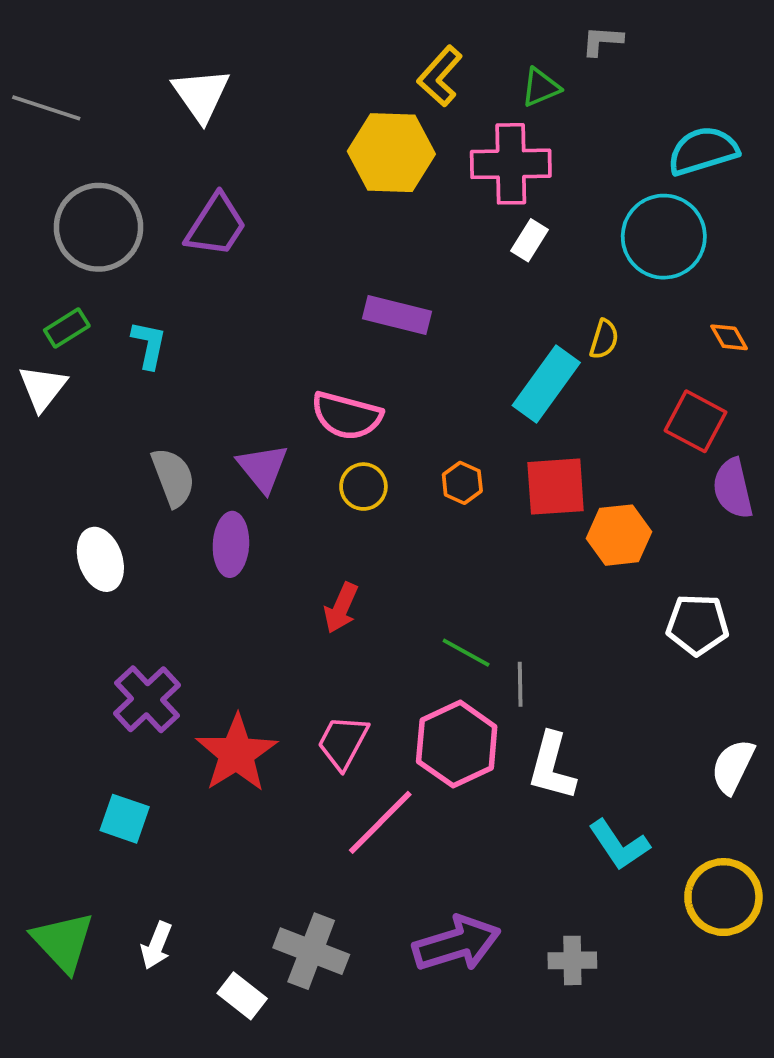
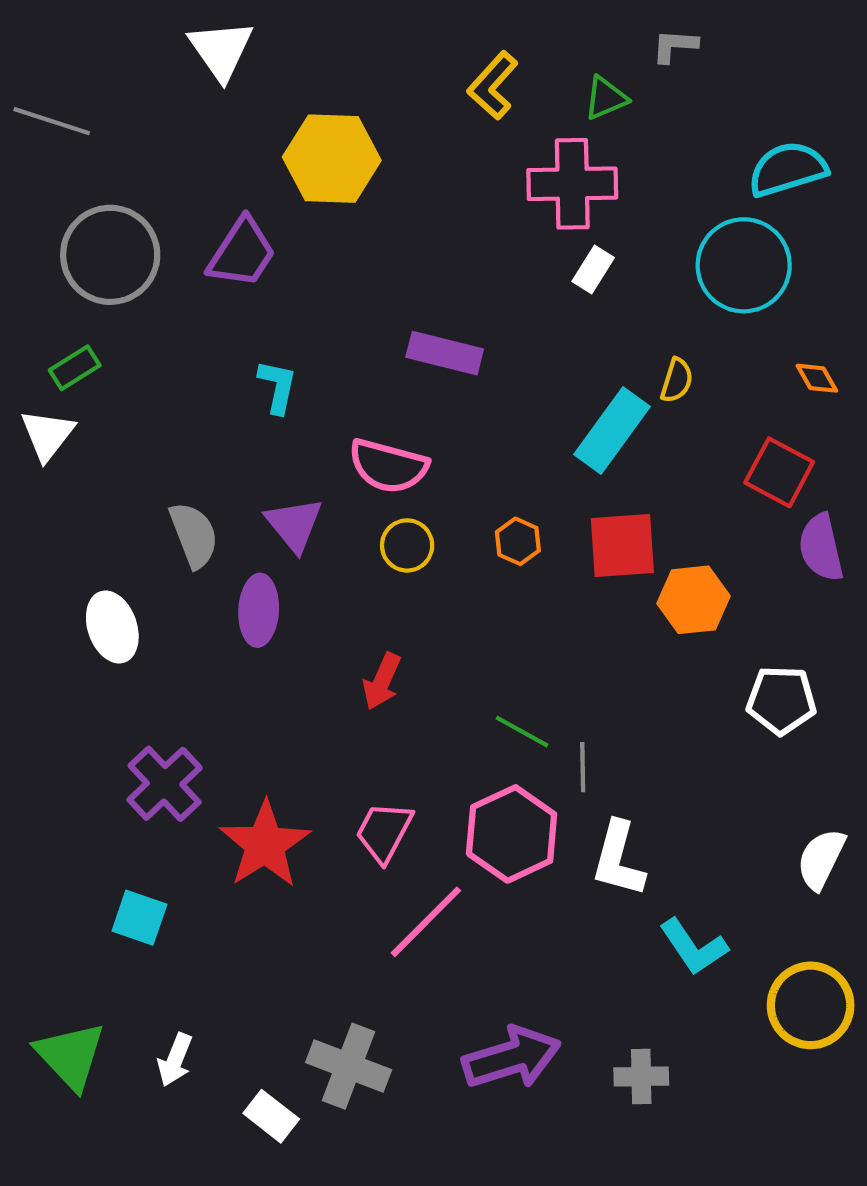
white triangle: (201, 95) -> (221, 50), moved
yellow hexagon: (391, 153) -> (332, 159), moved
cyan L-shape: (149, 345) -> (277, 387), moved

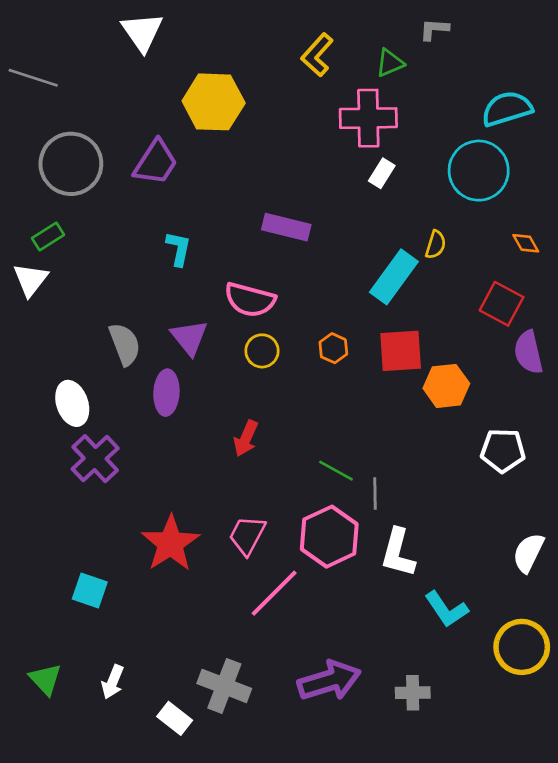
purple cross: (165, 784) -> (95, 459), moved
green triangle: (70, 1056) -> (45, 679), size x0.7

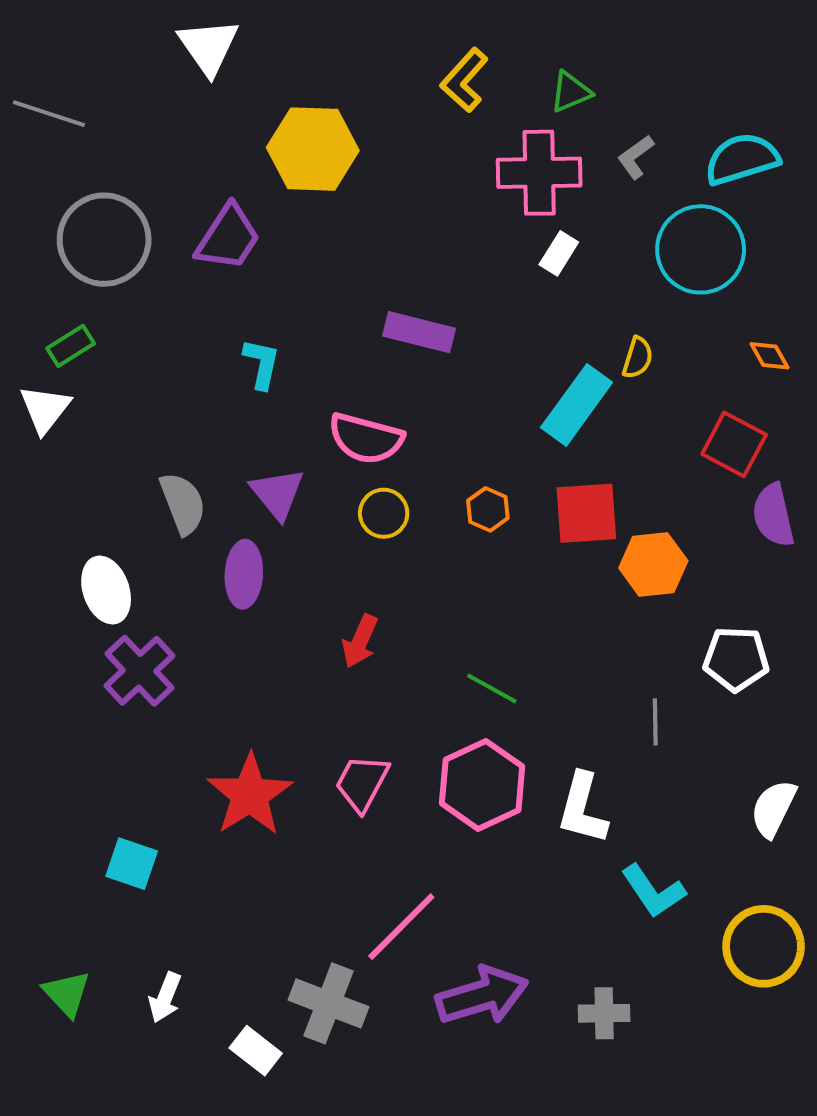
gray L-shape: (434, 29) -> (636, 157), moved, turned -40
gray line: (375, 494) -> (655, 722), moved
pink line: (274, 593) -> (401, 927), moved

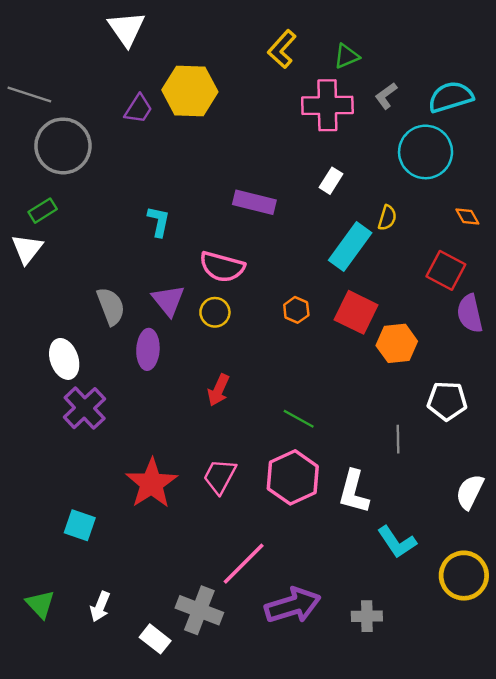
gray line: (49, 114) -> (29, 95), moved
purple trapezoid: (228, 238) -> (138, 109), moved, size x0.7
white rectangle: (559, 253) -> (331, 181), moved
yellow circle: (384, 513) -> (215, 312), moved
red square: (586, 513) -> (356, 312), turned 30

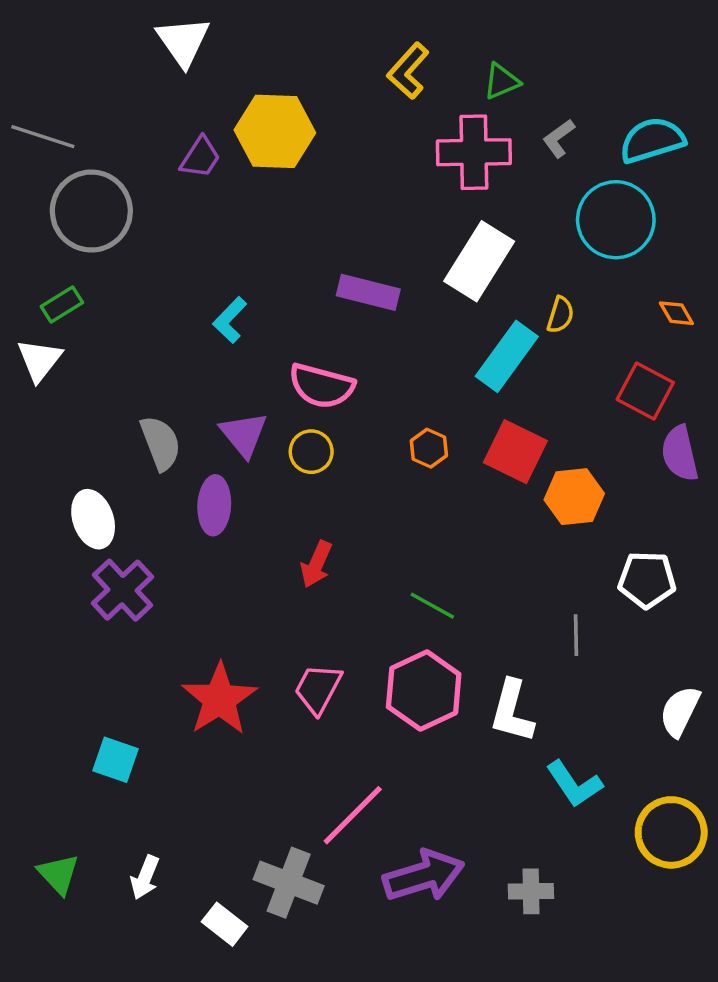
white rectangle: (331, 181) -> (479, 261), size x2.0
cyan L-shape: (159, 221) -> (230, 320), turned -148

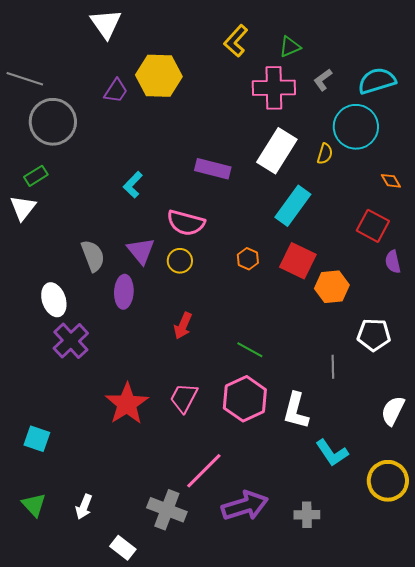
yellow semicircle: (560, 315) -> (325, 154), moved
purple semicircle: (680, 453) -> (393, 262), size x0.7
cyan square: (116, 760) -> (37, 439), moved
white rectangle: (225, 924) -> (123, 548), moved

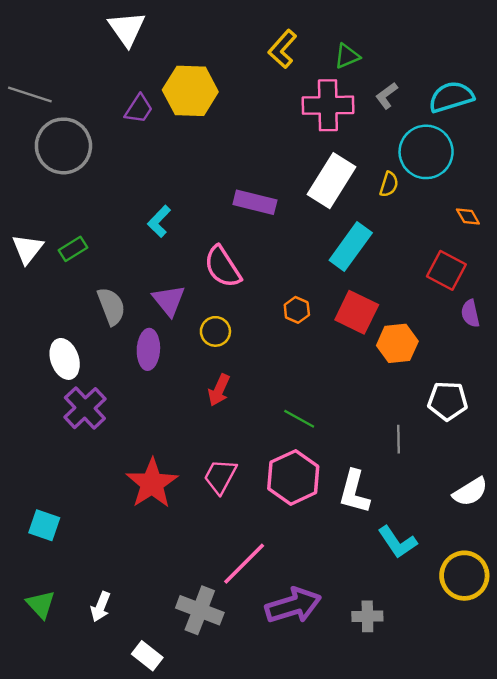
green rectangle: (36, 176) -> (73, 249), moved
pink semicircle: (186, 223) -> (223, 267), turned 42
yellow circle: (180, 261) -> (215, 331), moved
white semicircle: (393, 411) -> (470, 492), turned -148

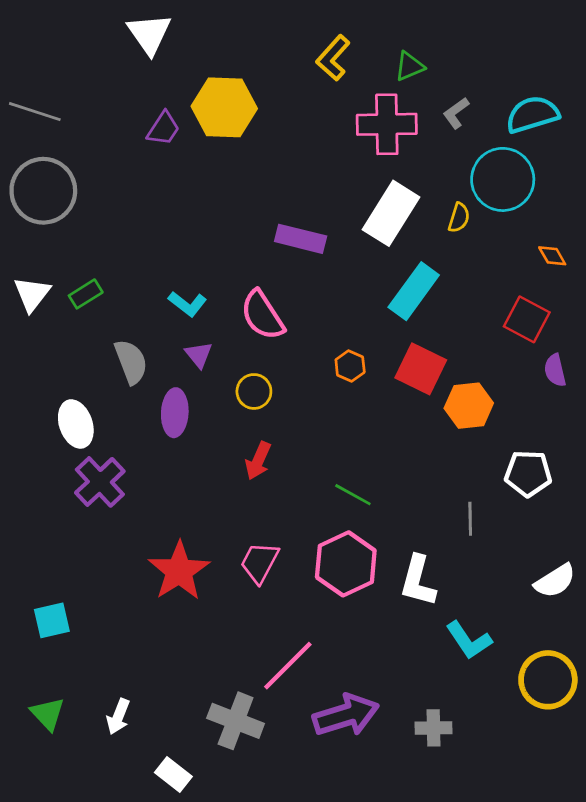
gray circle: (63, 146) -> (43, 191), moved
cyan L-shape: (159, 221) -> (187, 304), moved, turned -96
purple triangle: (169, 300) -> (199, 355), size x0.7
cyan square: (44, 525) -> (52, 620), turned -32

